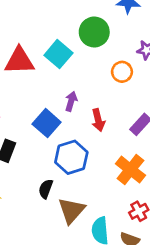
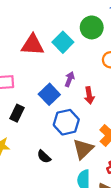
black semicircle: (46, 189) -> (44, 157), moved, turned -72
brown triangle: (72, 210) -> (83, 149), moved

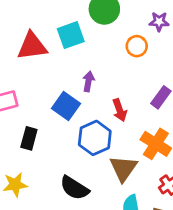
cyan square: (63, 42) -> (71, 35), turned 36
red arrow: (89, 95) -> (120, 110), moved
black semicircle: (44, 157) -> (74, 188), size x1.5

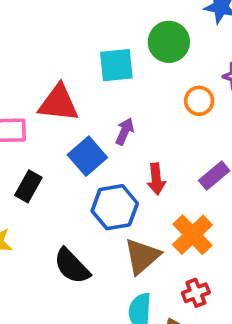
red triangle: (32, 46) -> (58, 103), moved

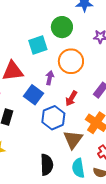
orange circle: (199, 101) -> (71, 61), moved, size x1.6
red arrow: (156, 179) -> (71, 98), turned 49
black semicircle: (72, 266) -> (47, 165), moved, turned -125

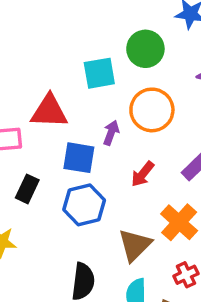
blue square: (34, 95) -> (79, 158), turned -36
blue hexagon: (53, 118) -> (84, 205), moved

